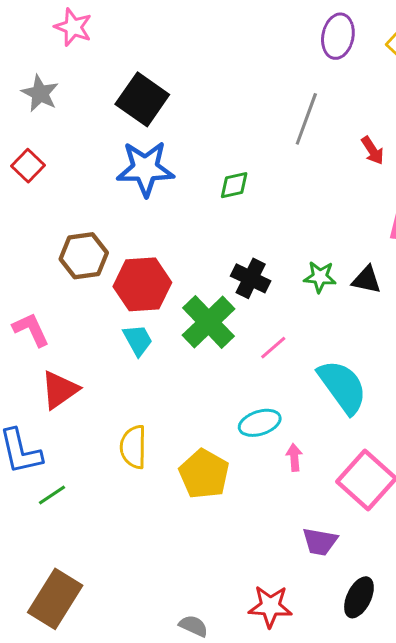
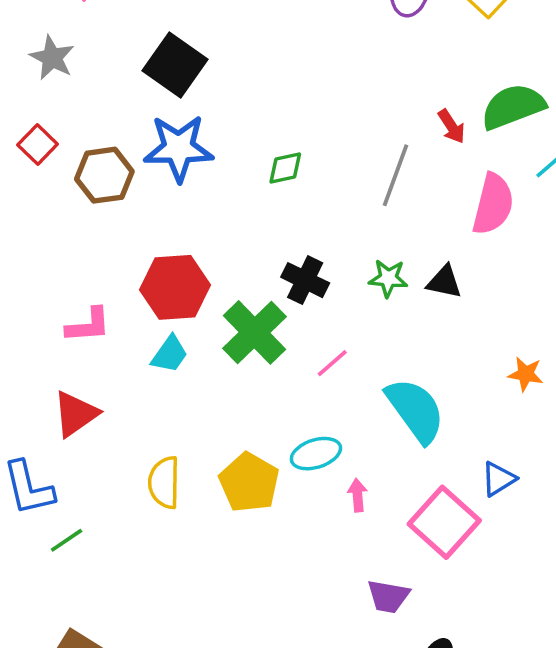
gray line: (306, 119) -> (395, 175), moved
brown hexagon: (84, 256) -> (104, 175), moved
pink L-shape: (31, 330) -> (88, 325), moved, turned 111
cyan trapezoid: (138, 340) -> (170, 354), turned 64
yellow pentagon: (204, 474) -> (249, 482), moved

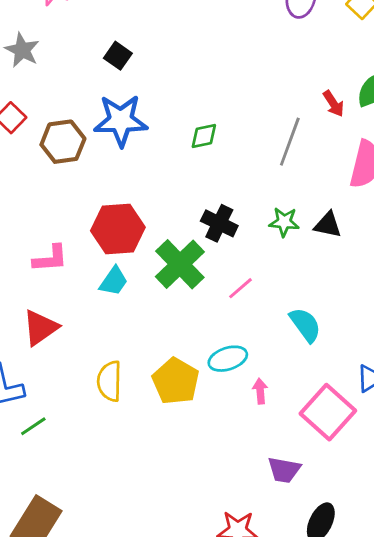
black square: (175, 65) -> (118, 56), size x0.6
cyan semicircle: (415, 410) -> (305, 325), size x0.7

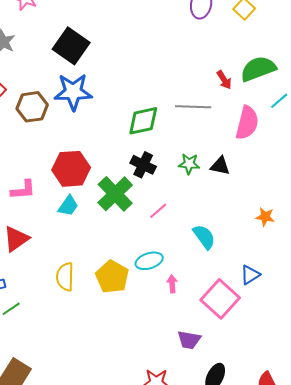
black square: (118, 56) -> (71, 46), size x1.8
green diamond: (204, 136) -> (143, 121), moved, size x1.6
gray line: (290, 142) -> (193, 107), turned 72

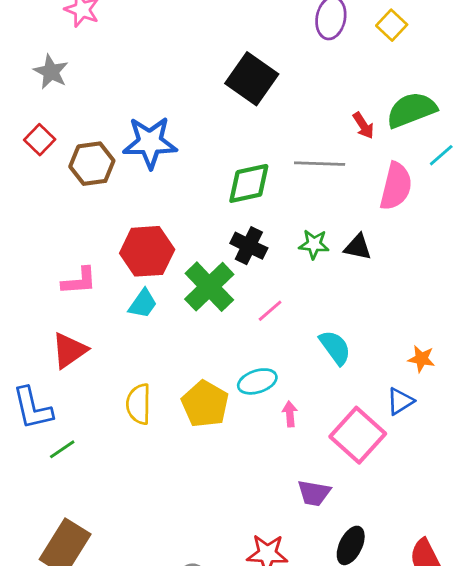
black square: (71, 46) -> (252, 79), moved
orange star: (265, 217) -> (421, 359), moved

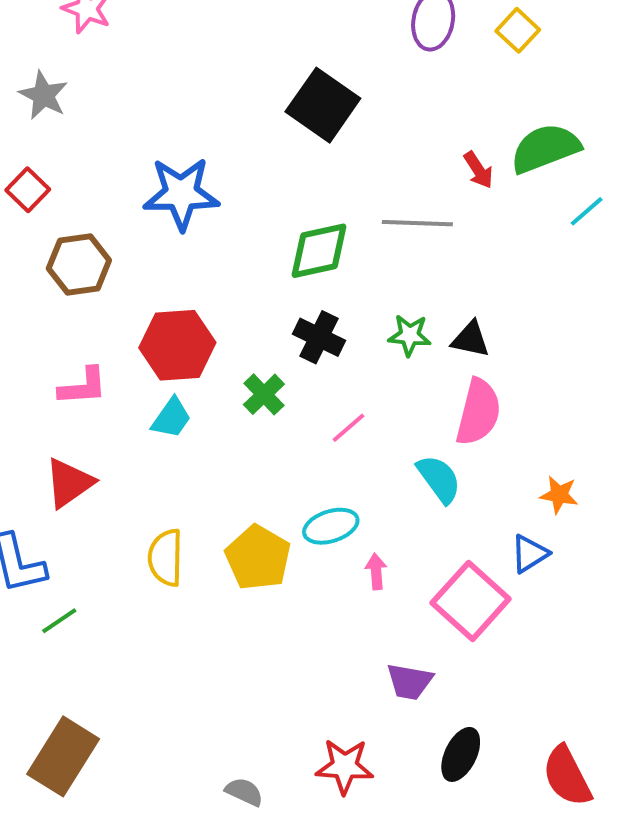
brown hexagon: (92, 164) -> (79, 264), moved
pink semicircle: (396, 186) -> (478, 412), moved
green cross: (209, 287) -> (264, 394), size x0.6

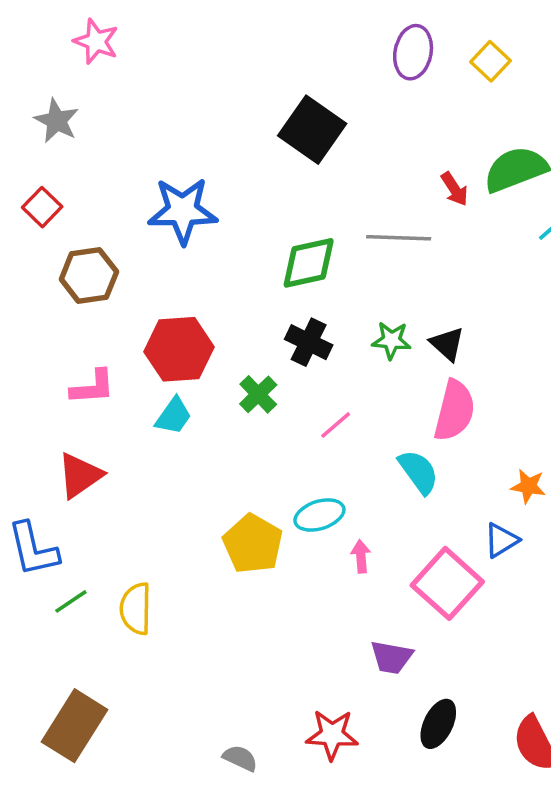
black triangle: (471, 339) -> (447, 344), turned 30
yellow semicircle: (166, 558) -> (136, 609), moved

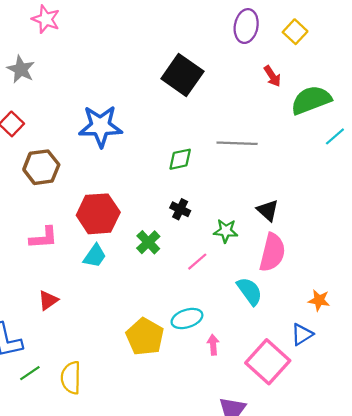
red arrow: (454, 189) -> (272, 76), moved
green diamond: (309, 263) -> (180, 159), size x0.7
green star: (391, 340) -> (226, 231), moved
black cross: (309, 342) -> (180, 209), size x0.7
red triangle: (80, 475) -> (48, 300), moved, size x0.7

